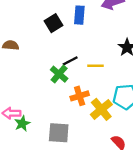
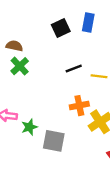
green cross: (59, 74) -> (20, 66), moved
green star: (22, 124) -> (29, 127), moved

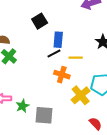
blue rectangle: (88, 23) -> (58, 40), moved
orange cross: (79, 106) -> (62, 75), moved, turned 35

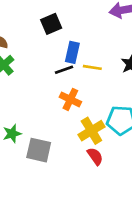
yellow line: (76, 58) -> (92, 67), moved
red semicircle: (95, 124) -> (95, 156), moved

